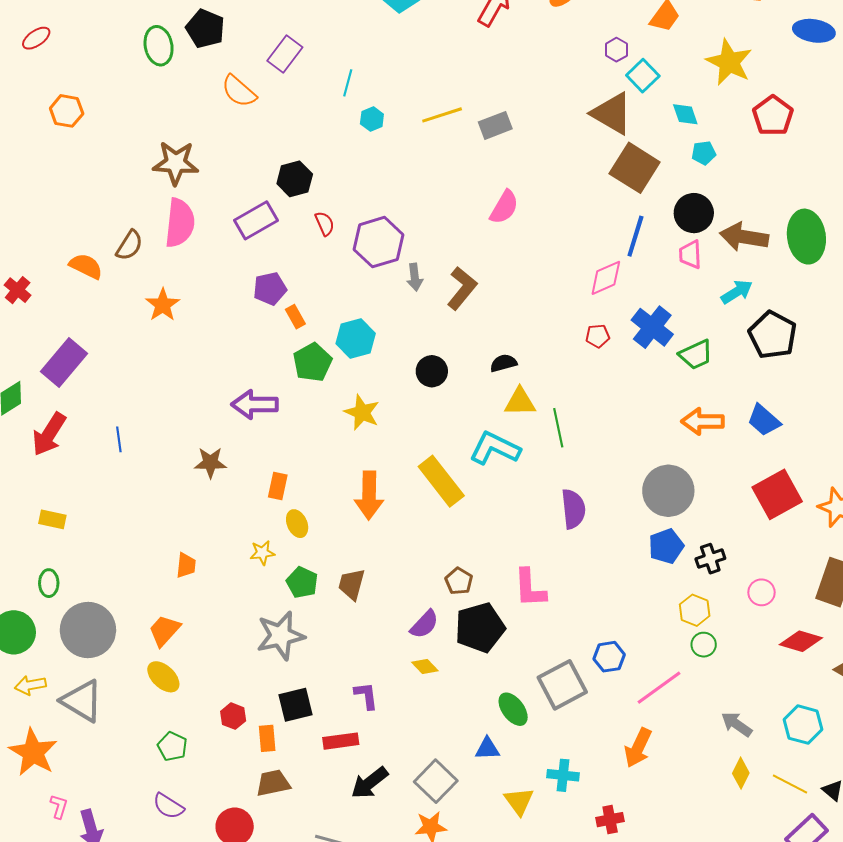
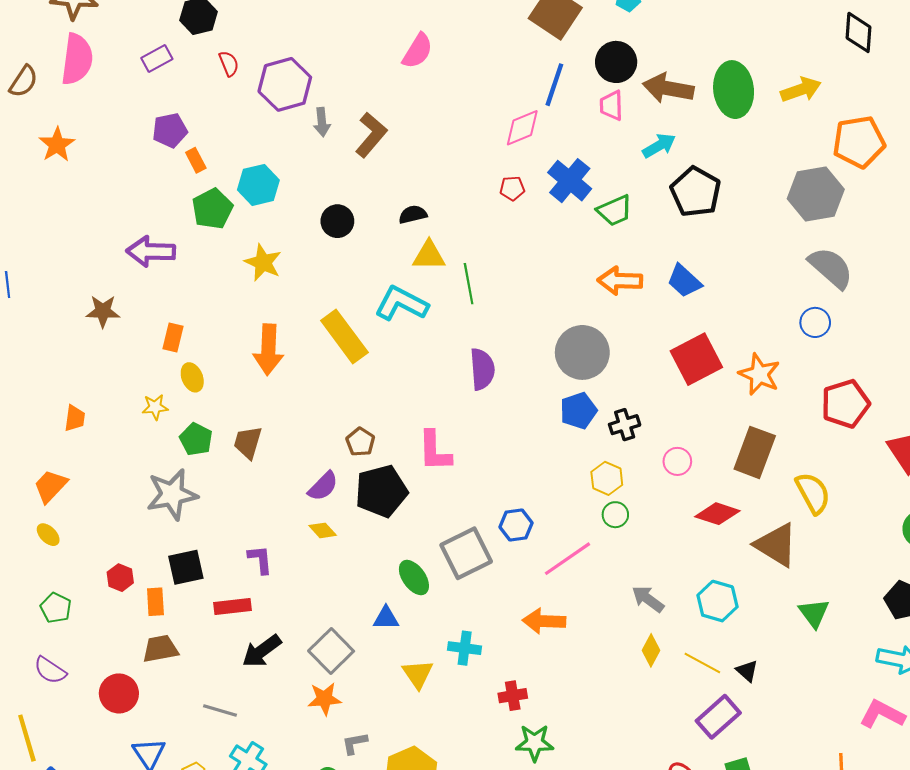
purple rectangle: (256, 220) -> (157, 58), size x0.7
yellow ellipse: (163, 677) -> (48, 535), size x0.7
orange arrow: (638, 748) -> (544, 621), turned 66

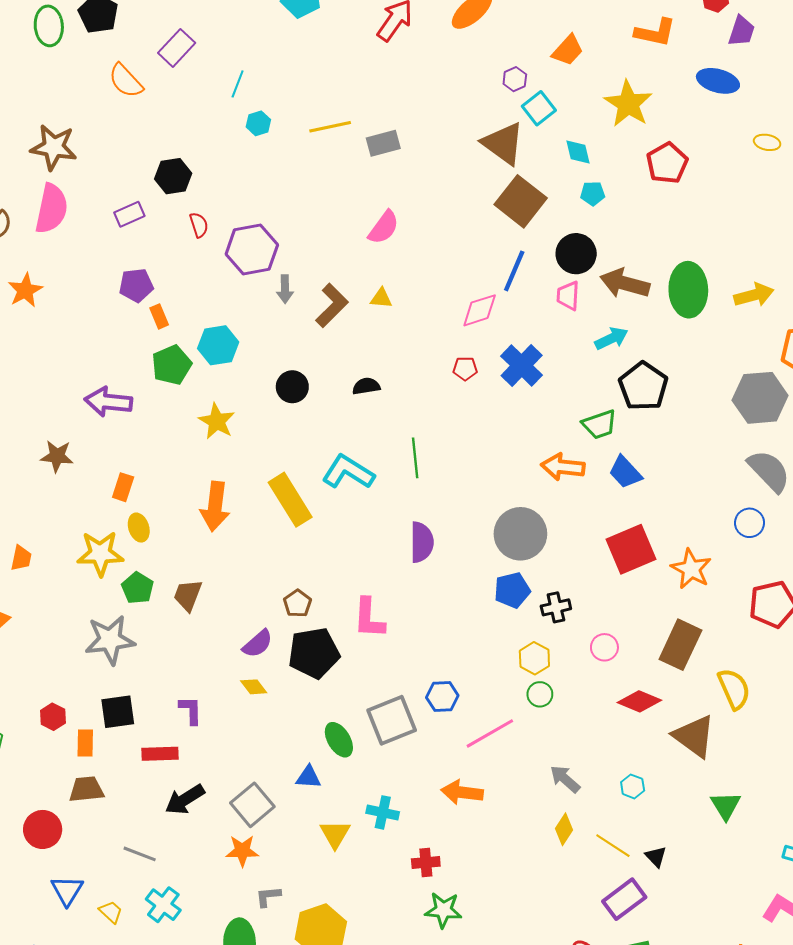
green trapezoid: (615, 210) -> (599, 424), moved
yellow triangle: (429, 256) -> (381, 298), moved, size x0.7
yellow star: (155, 407) -> (100, 553), size x1.8
cyan hexagon: (717, 601) -> (633, 786), size x0.6

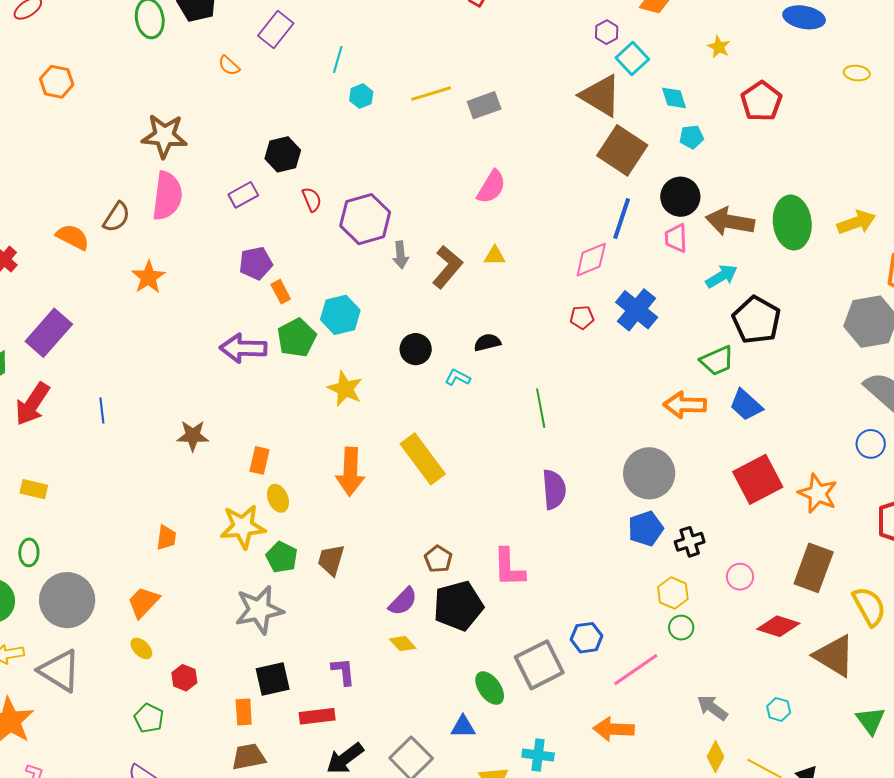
orange semicircle: (126, 81) -> (229, 66), size x0.6
yellow star: (628, 104) -> (719, 47), size x0.5
purple arrow: (108, 402) -> (243, 348), moved
cyan L-shape: (348, 472) -> (458, 377), moved, size x0.5
red hexagon: (53, 717) -> (184, 678), moved

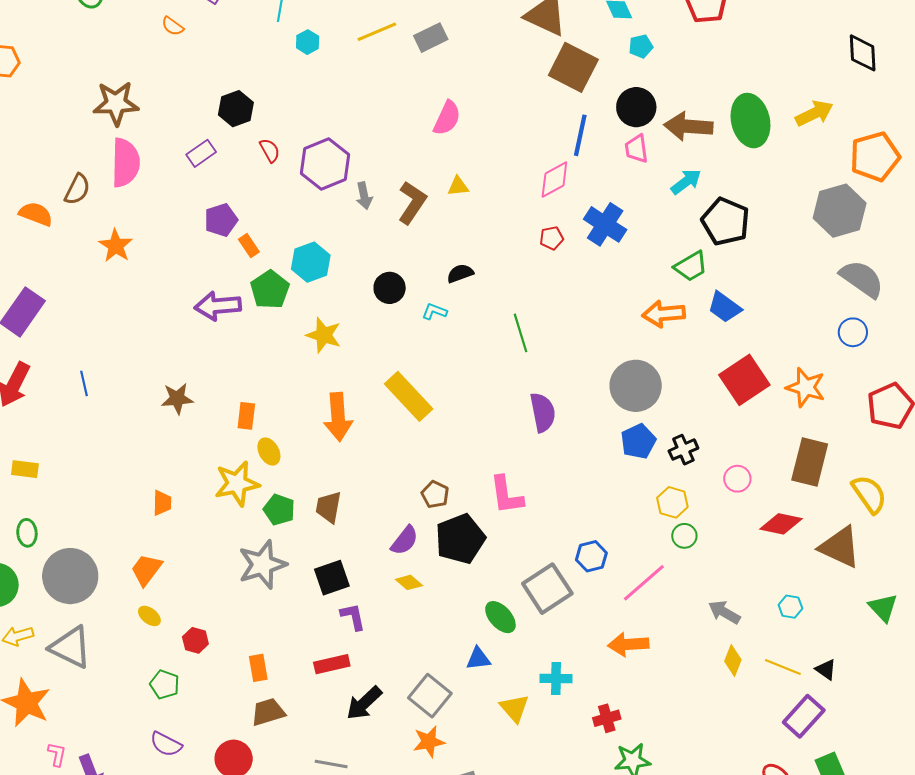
black square: (273, 679) -> (332, 578), moved

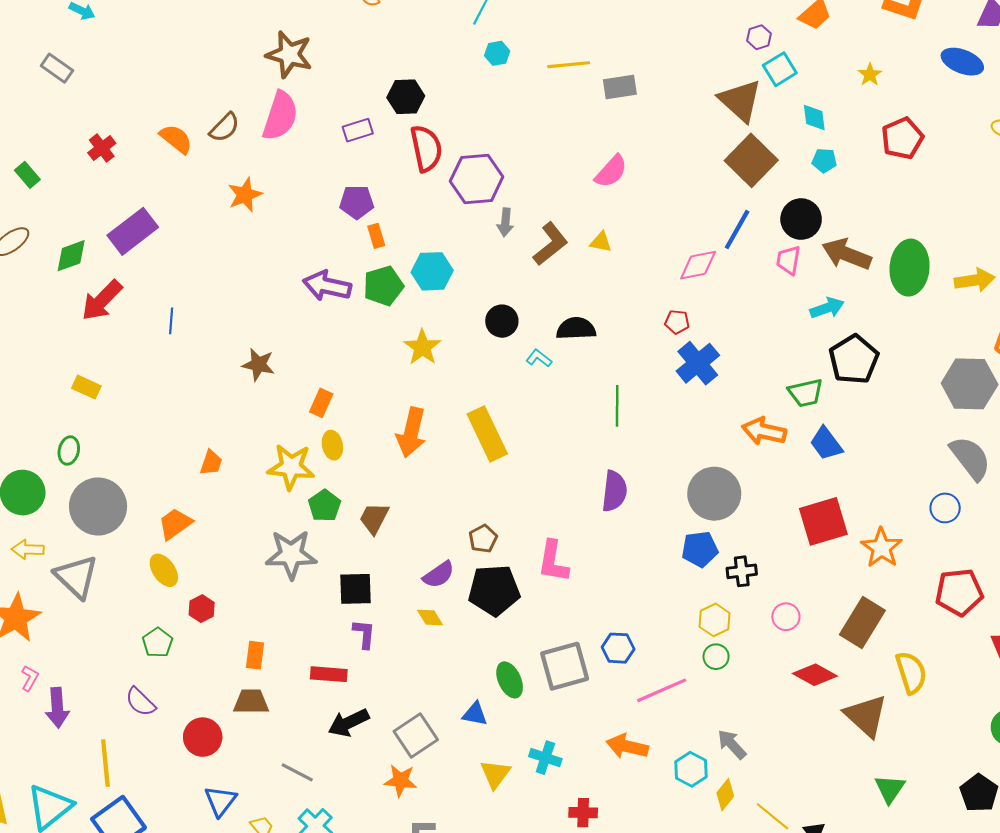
red semicircle: (270, 150) -> (426, 148), size x1.8
blue cross: (605, 224) -> (698, 363), moved
black semicircle: (460, 273) -> (576, 329), size x1.4
cyan hexagon: (790, 607) -> (691, 769), moved, size x1.4
yellow ellipse: (149, 616) -> (164, 570), size x1.4

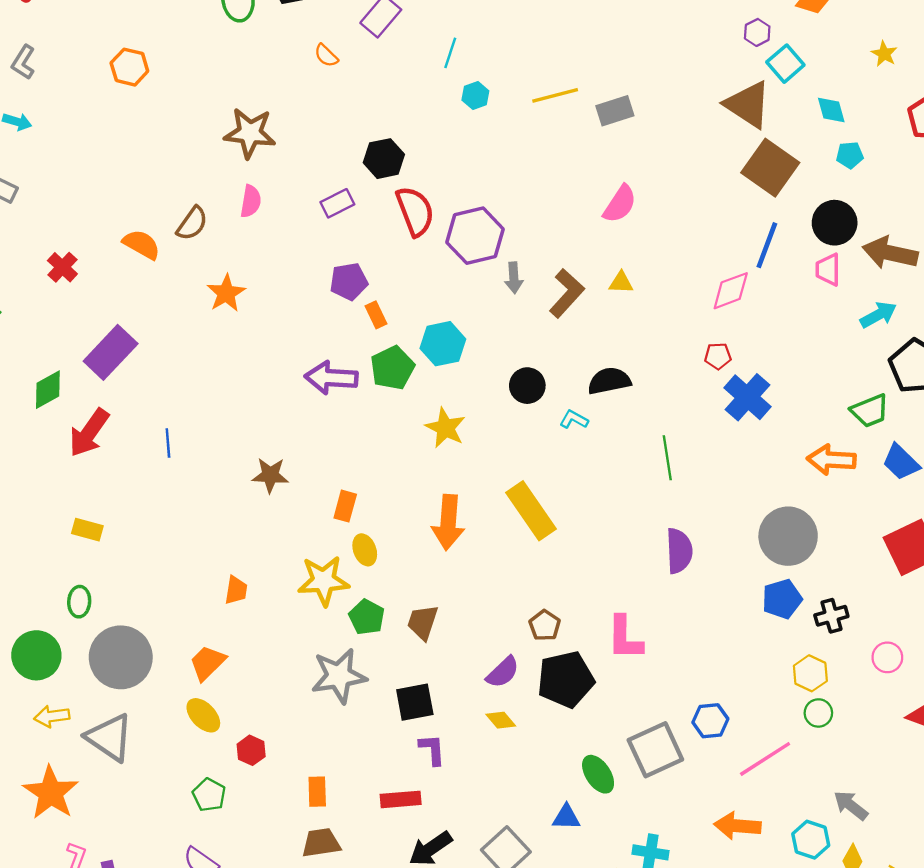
pink semicircle: (280, 116) -> (251, 201), size x0.6

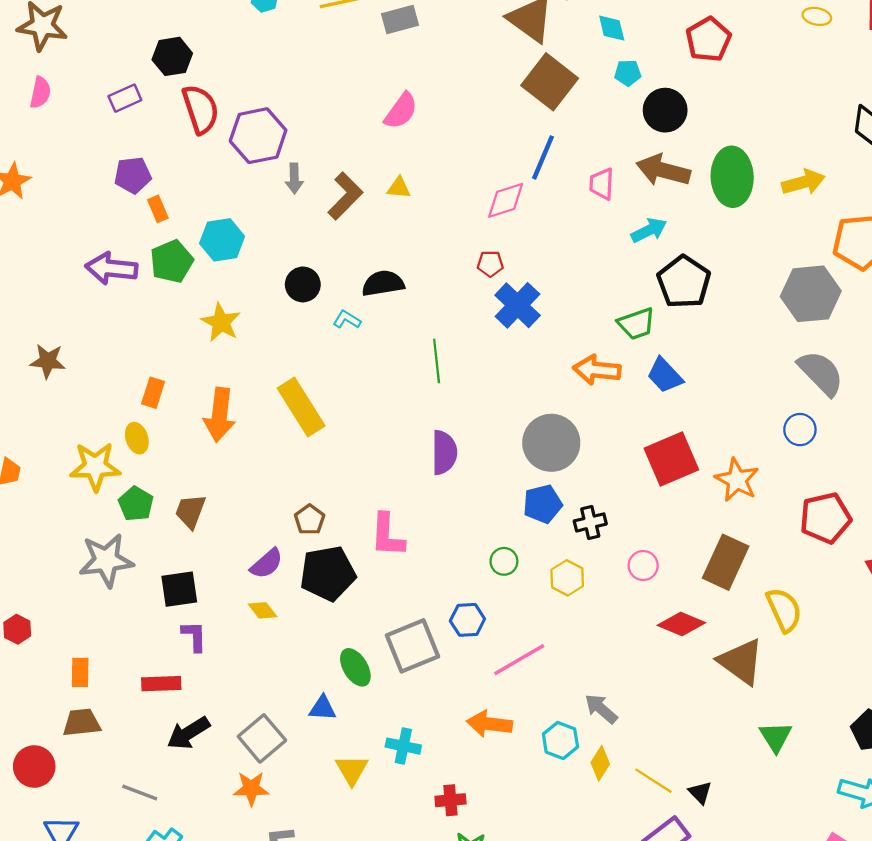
black circle: (835, 223) -> (665, 110), moved
orange rectangle: (345, 506) -> (153, 393), moved
green circle: (818, 713) -> (504, 561), moved

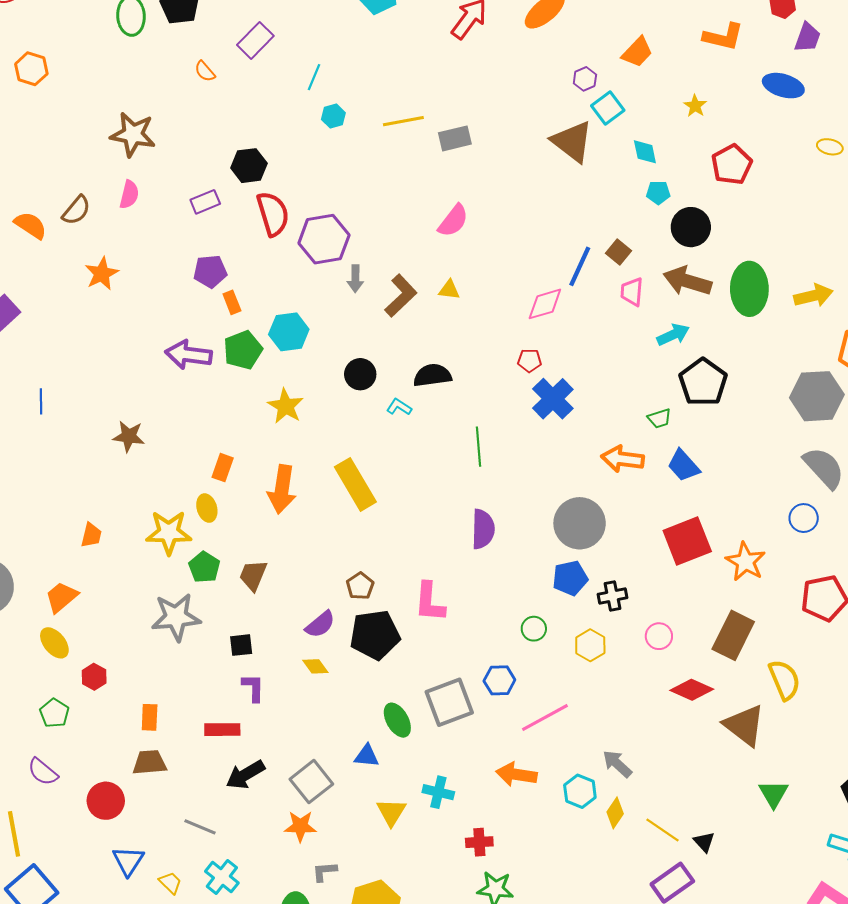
brown square: (550, 82) -> (618, 252), moved, size x0.5
green trapezoid: (637, 324) -> (659, 418), size x0.7
black square: (179, 589) -> (241, 645), size x0.7

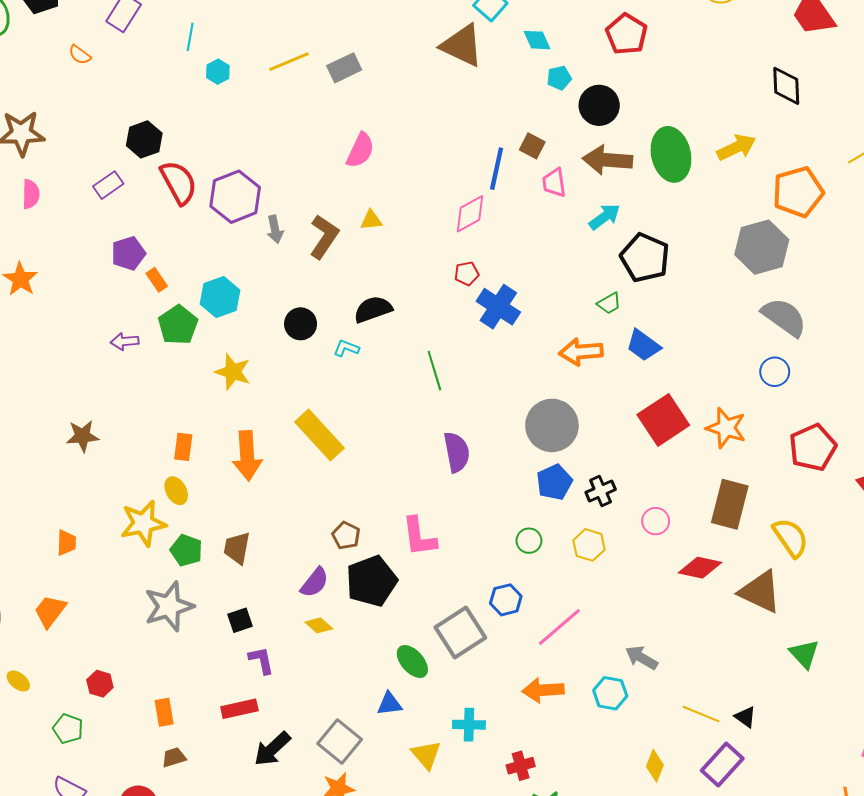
purple arrow: (188, 355) -> (125, 341), size x0.6
yellow ellipse: (54, 643) -> (18, 681), moved, size x0.7
brown trapezoid: (150, 762) -> (174, 757), size x0.7
yellow diamond: (615, 813) -> (655, 766), moved

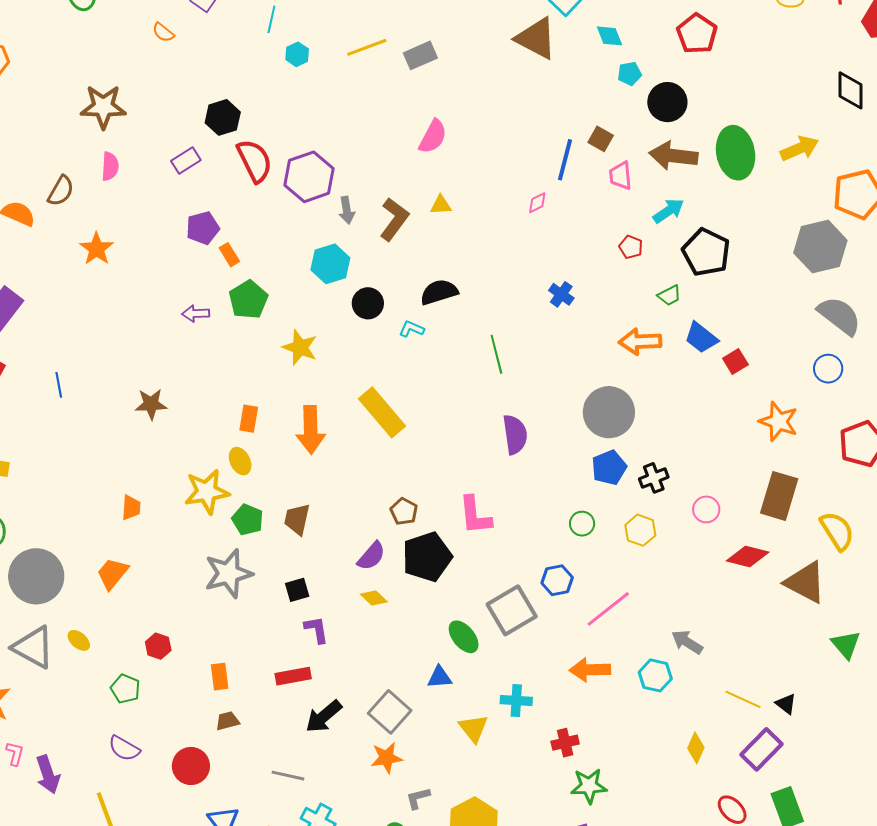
pink diamond: (470, 214) -> (537, 203), size x0.6
red pentagon: (467, 274) -> (631, 247), moved, turned 30
cyan hexagon: (220, 297) -> (330, 264), moved
blue cross: (498, 307) -> (561, 294), size x0.6
red square: (663, 420) -> (735, 361), moved, size x0.5

